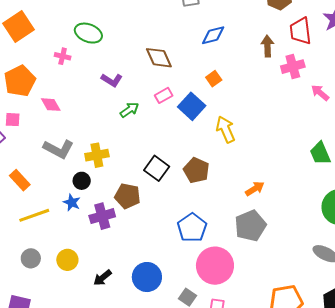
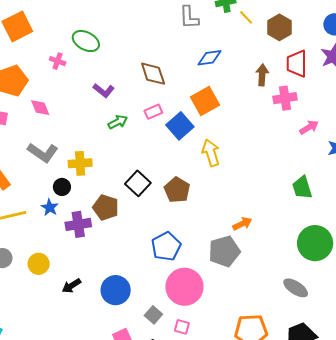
orange square: (214, 79) -> (205, 101), size x1.8
pink arrow: (320, 93) -> (309, 127), turned 102
orange arrow: (255, 189) -> (242, 224), moved

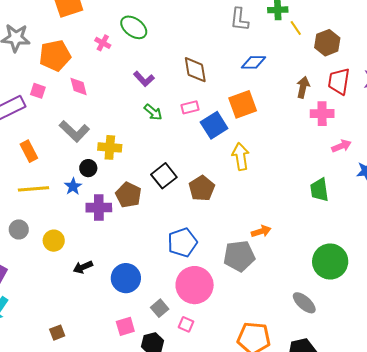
green arrow: (118, 122) -> (153, 112), turned 60
green trapezoid: (302, 188) -> (319, 190), moved

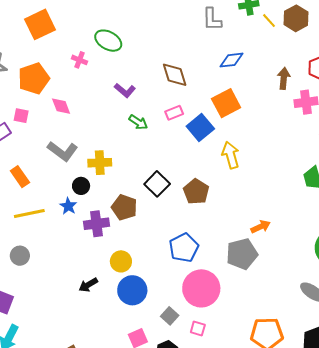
brown hexagon: (327, 43) -> (296, 18), moved
yellow circle: (54, 241) -> (121, 261), moved

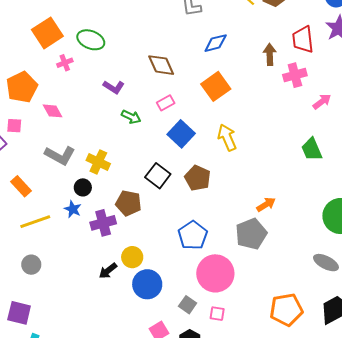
orange square: (40, 24) -> (47, 33), moved
pink cross: (79, 60) -> (65, 63), turned -35
blue square: (200, 127) -> (181, 134), moved
yellow cross: (100, 163) -> (98, 162), turned 35
black arrow: (88, 285) -> (108, 271), moved

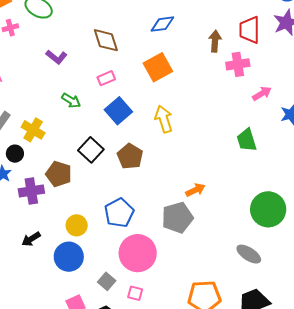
green arrow: (131, 117) -> (71, 100), moved
yellow circle: (132, 257) -> (77, 225), moved

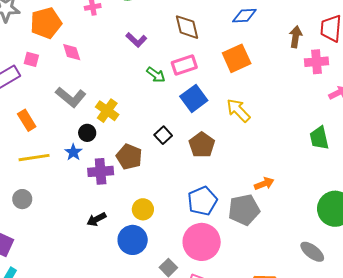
pink rectangle: (106, 78) -> (184, 65), size x1.4
green arrow: (71, 100) -> (156, 75), moved
yellow arrow: (164, 119) -> (238, 110), turned -32
black square: (91, 150) -> (163, 135), size x0.7
blue pentagon: (119, 213) -> (202, 201), moved

